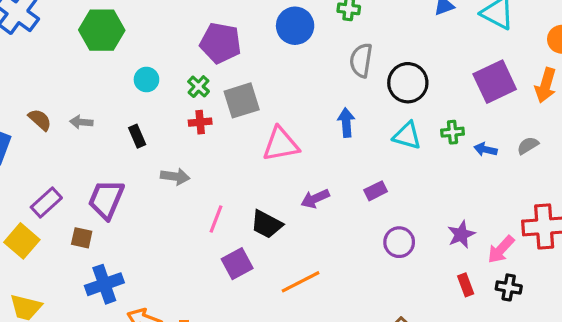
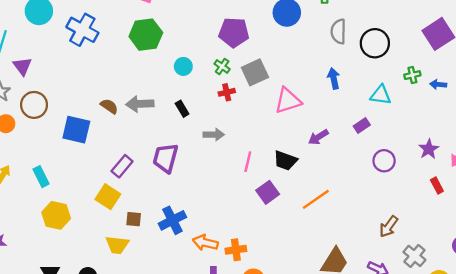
gray arrow: (81, 122) -> (140, 104), size x1.6
cyan triangle: (407, 136) -> (381, 95), moved
brown square: (82, 238) -> (134, 219), moved

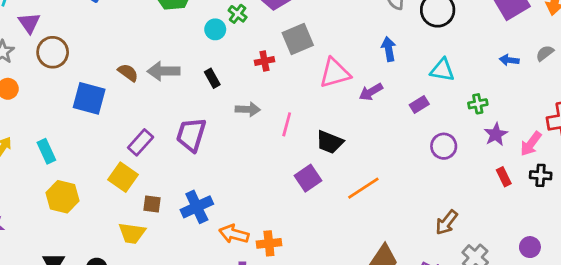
green cross: (222, 66) -> (238, 14), moved
green cross: (412, 75) -> (478, 104), moved
brown circle: (34, 105) -> (53, 52), moved
purple arrow: (318, 137) -> (371, 92), moved
pink line: (248, 162) -> (287, 124), moved

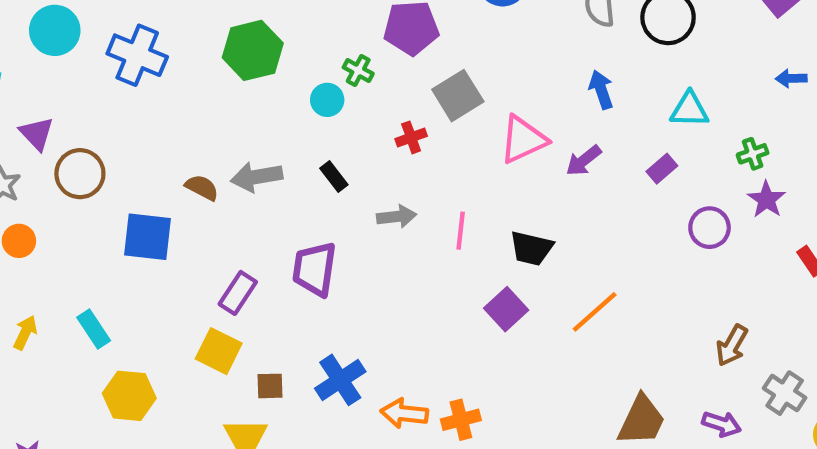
purple star: (496, 134) -> (766, 200), moved

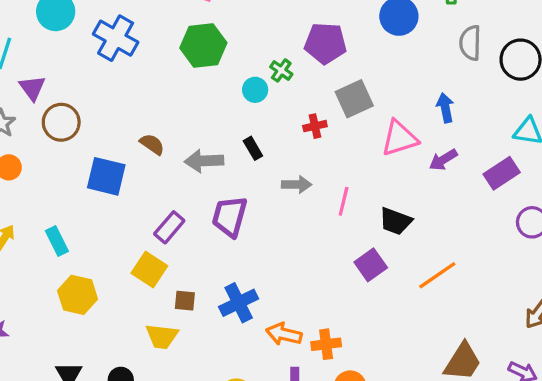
blue arrow: (601, 90) -> (445, 108), moved
purple rectangle: (662, 169) -> (502, 173), size x1.5
gray arrow: (257, 177) -> (204, 161), moved

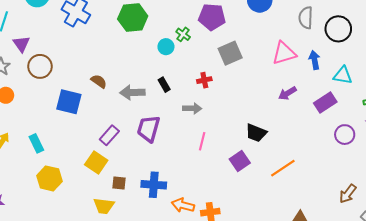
blue arrow: (445, 108) -> (314, 60), moved
red cross: (315, 126) -> (204, 80), moved
pink triangle: (399, 138) -> (284, 53), moved
pink line: (344, 201) -> (202, 141), moved
blue cross: (239, 303) -> (154, 185), turned 30

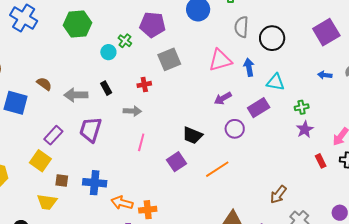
purple circle: (345, 135) -> (235, 129), moved

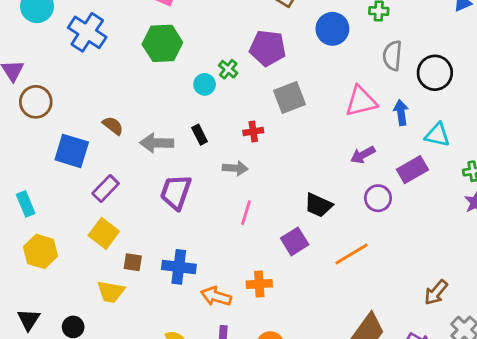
purple rectangle: (53, 135) -> (106, 189), moved
orange cross: (148, 210) -> (259, 284), moved

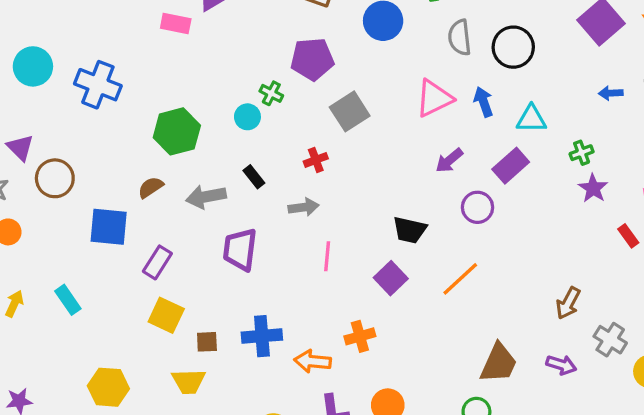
green hexagon: (162, 43) -> (177, 131), moved
brown semicircle: (113, 126) -> (151, 187), turned -60
yellow hexagon: (41, 251) -> (108, 387), moved

